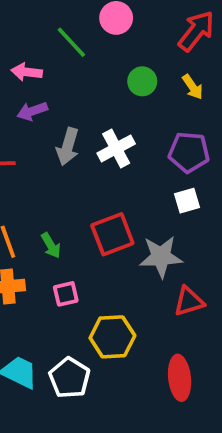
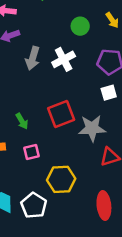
green circle: (142, 81) -> (80, 26), moved

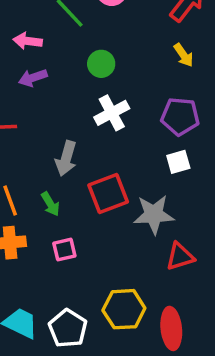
green circle: (80, 26) -> (101, 64), moved
gray arrow: (33, 58) -> (66, 158), moved
yellow hexagon: (61, 179) -> (124, 309), moved

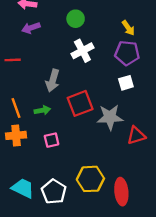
yellow arrow: (184, 55) -> (128, 28), moved
green arrow: (50, 204) -> (42, 110), turned -70
red triangle: (180, 257) -> (136, 135), moved

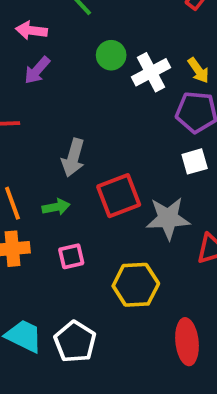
purple arrow: (31, 28) -> (37, 70), turned -30
white cross: (82, 51) -> (151, 72), moved
yellow hexagon: (90, 179) -> (136, 285), moved

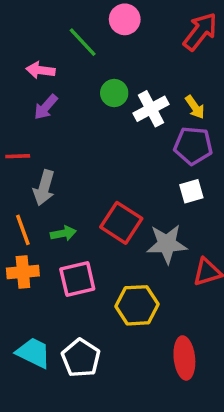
gray arrow: (73, 158) -> (44, 188), moved
red square: (119, 196) -> (121, 223), turned -36
pink square: (71, 256) -> (77, 279), size x1.5

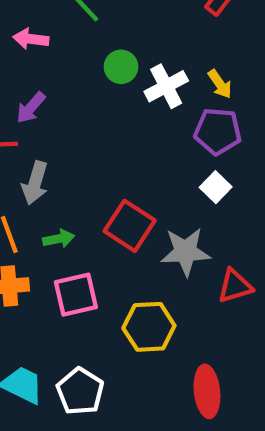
purple arrow: (46, 107) -> (31, 108), moved
white square: (191, 191) -> (216, 187), turned -30

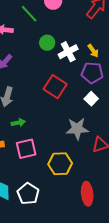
red square: (130, 226) -> (55, 87), moved

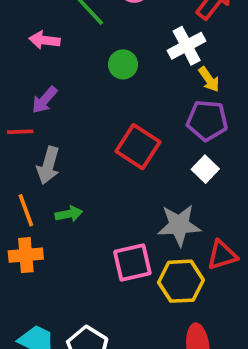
white cross: (68, 52) -> (187, 46), moved
pink square: (26, 149) -> (132, 263), moved
yellow hexagon: (60, 164) -> (181, 281), moved

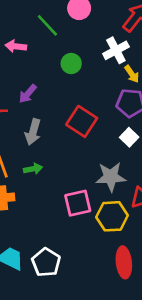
purple arrow: (45, 100) -> (28, 94), moved
gray arrow: (48, 165) -> (33, 132), moved

